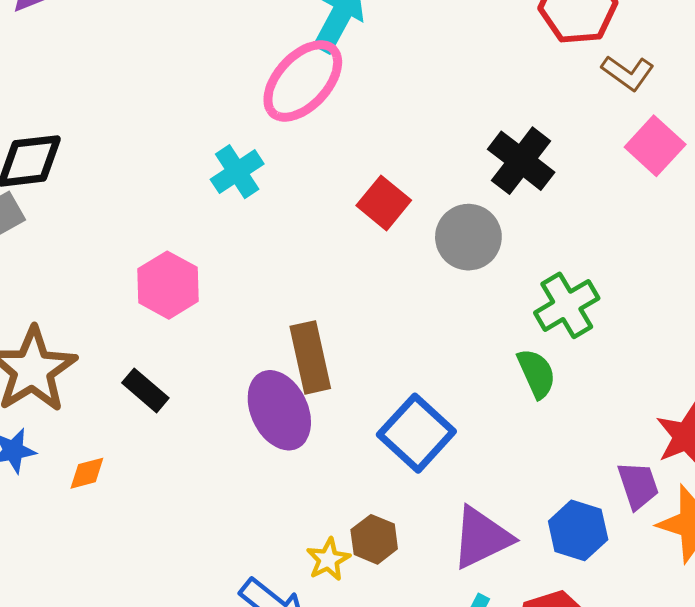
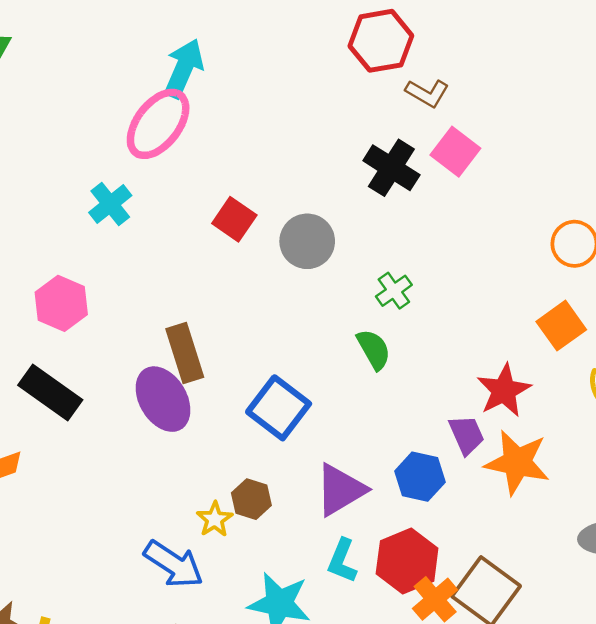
black cross: (521, 161) -> (391, 168), moved
green cross: (567, 305) -> (394, 291), size x0.7
black rectangle: (145, 390) -> (50, 393), size x1.6

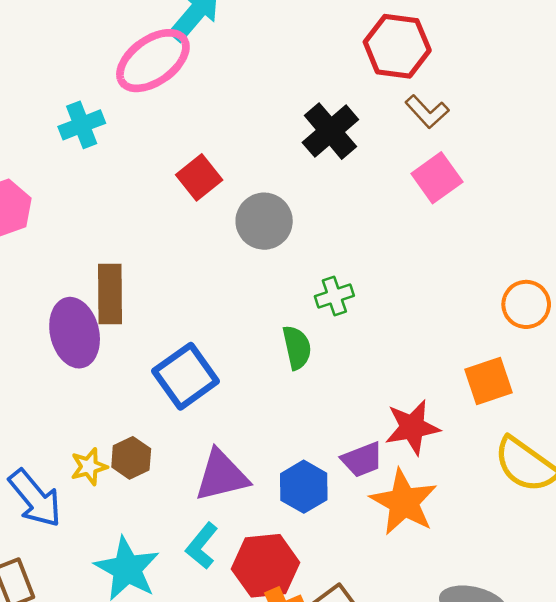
black cross: (391, 168) -> (330, 131), moved
purple trapezoid: (466, 435) -> (362, 460), turned 75

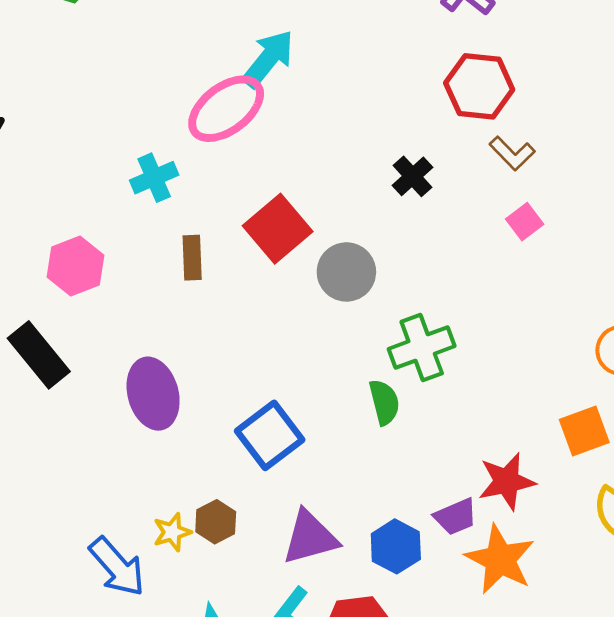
black cross: (330, 131) -> (412, 176), size x0.7
red square: (199, 177) -> (278, 229), size x1.4
pink square: (437, 178) -> (525, 222), size x0.7
brown rectangle: (110, 294) -> (192, 258), moved, size x0.7
green cross: (334, 296) -> (422, 348), size x1.6

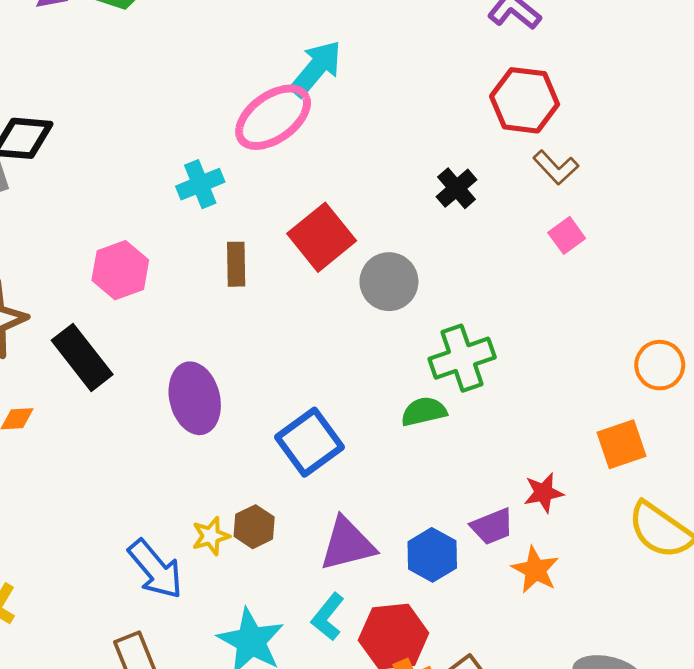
green semicircle: (384, 402) -> (424, 412), turned -90
red star: (507, 481) -> (543, 493), size x0.7
orange star: (500, 559) -> (535, 570), size x0.7

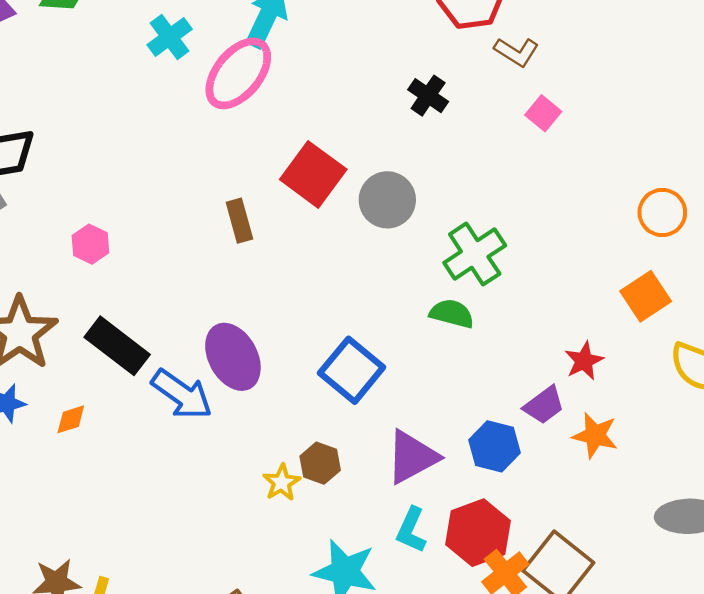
cyan cross: (200, 184) -> (170, 37), moved
pink hexagon: (120, 270) -> (90, 244), moved, size x0.7
green semicircle: (424, 412) -> (452, 314), turned 42
blue arrow: (155, 569) -> (182, 394), moved

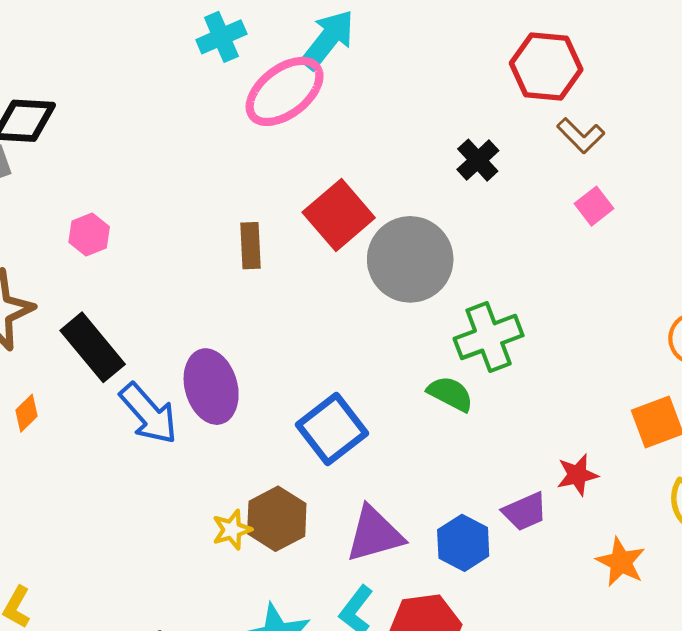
gray circle: (387, 200) -> (410, 259), size x1.4
orange diamond: (71, 419) -> (27, 413), turned -40
orange star: (595, 435) -> (621, 562), moved
brown hexagon: (320, 463) -> (277, 519), size x1.4

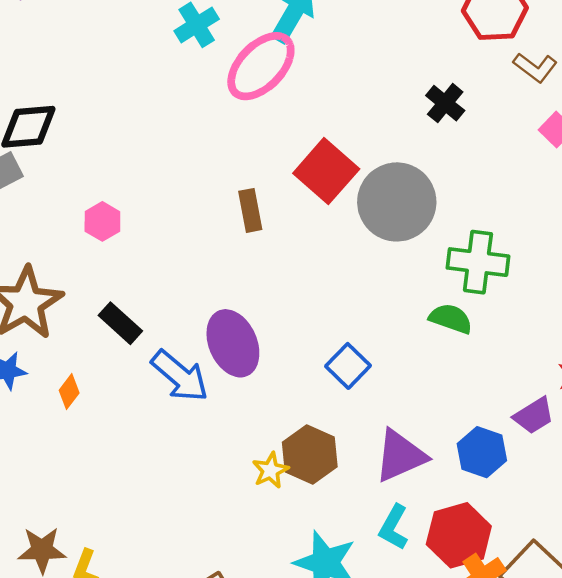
green cross: (489, 337) -> (478, 262), turned 36
black rectangle: (93, 347) -> (120, 323), size x0.7
blue square: (332, 429) -> (348, 366), size x0.7

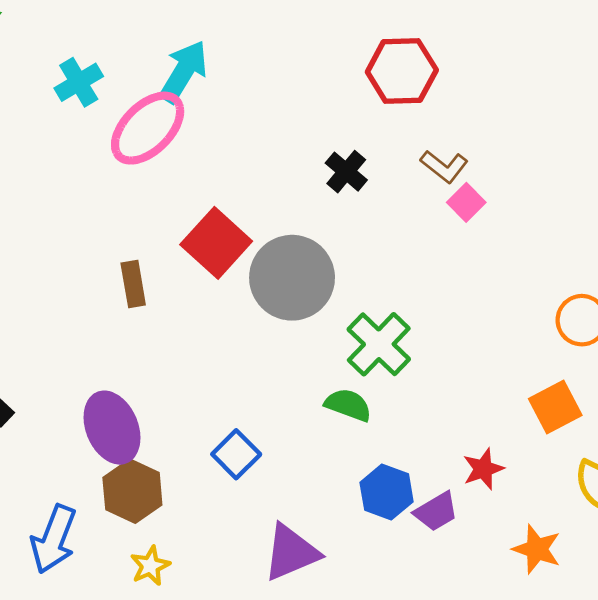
brown L-shape: (535, 67) -> (444, 166), moved
green cross: (478, 262) -> (379, 344), turned 36
blue arrow: (180, 376) -> (54, 539), moved, turned 70
blue hexagon: (482, 452) -> (387, 492), moved
brown hexagon: (310, 454) -> (132, 491), moved

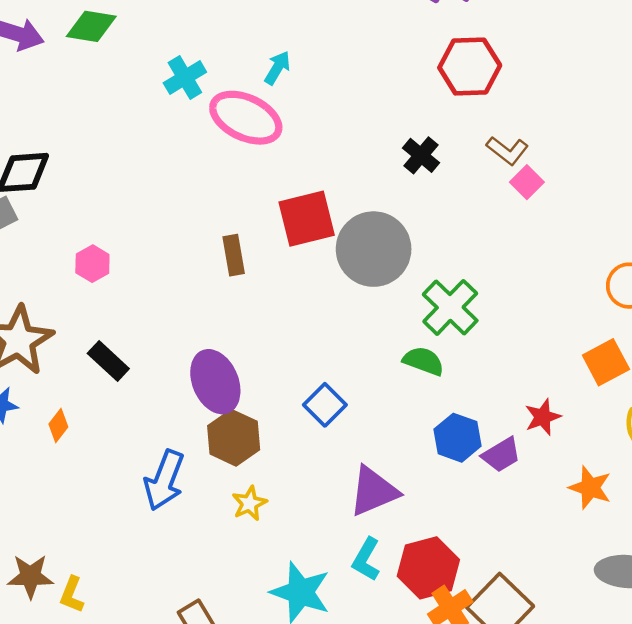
cyan arrow: (184, 72) -> (277, 68), size x0.6
pink ellipse: (148, 128) -> (246, 118), turned 70
red square: (216, 243) -> (307, 219), turned 34

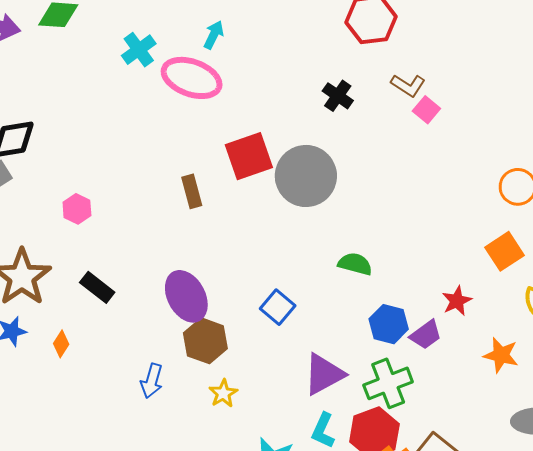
green cross: (450, 307) -> (388, 383), moved, turned 30
blue arrow: (164, 480) -> (152, 381), size x0.7

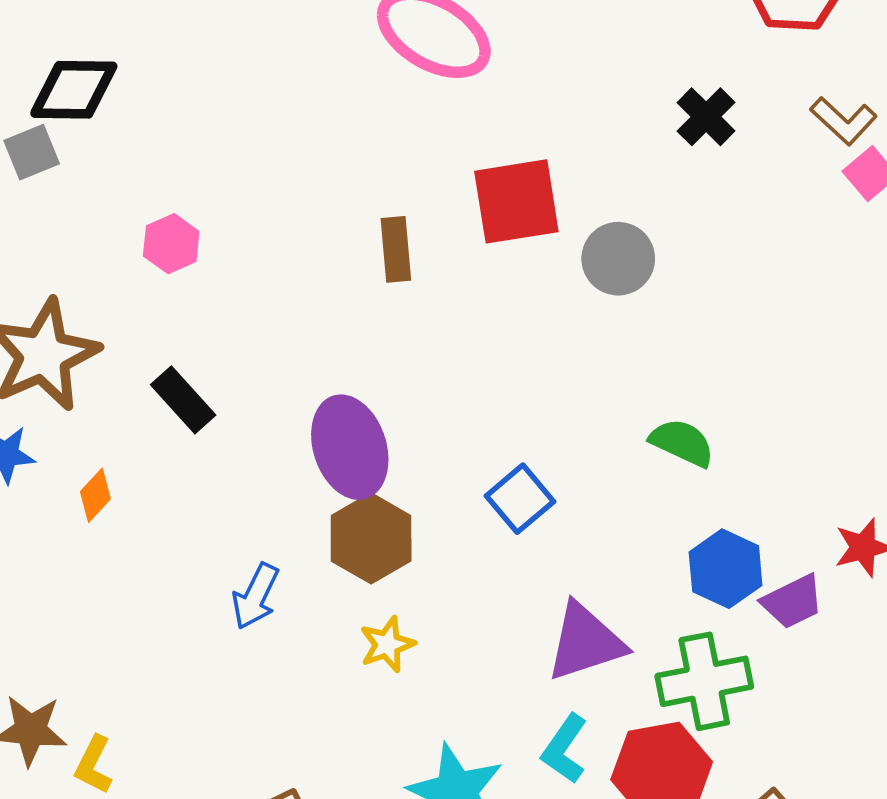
gray circle: (306, 176) -> (618, 259), size x0.6

